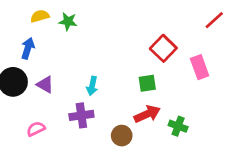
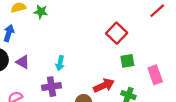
pink rectangle: (200, 67) -> (155, 75), moved
green square: (147, 83) -> (127, 61), moved

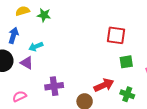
red square: (117, 33) -> (116, 35), turned -36
cyan arrow: (60, 63) -> (36, 47), moved, turned 56

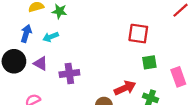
cyan arrow: (36, 47) -> (51, 37), moved
purple cross: (54, 86) -> (69, 73), moved

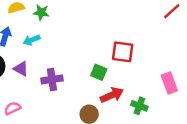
red square: (138, 34) -> (123, 52), moved
green square: (149, 62) -> (99, 72), moved, turned 32

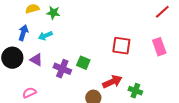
green square: (99, 72) -> (83, 63), moved
purple cross: (52, 79) -> (62, 69), turned 30
pink rectangle: (169, 83) -> (159, 47), moved

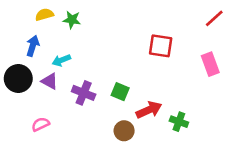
cyan arrow: (45, 36) -> (61, 60), moved
red square: (121, 46) -> (161, 46), moved
green square: (83, 63) -> (120, 92), moved

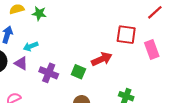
red square: (161, 46) -> (126, 35), moved
red arrow: (149, 110) -> (102, 59), moved

